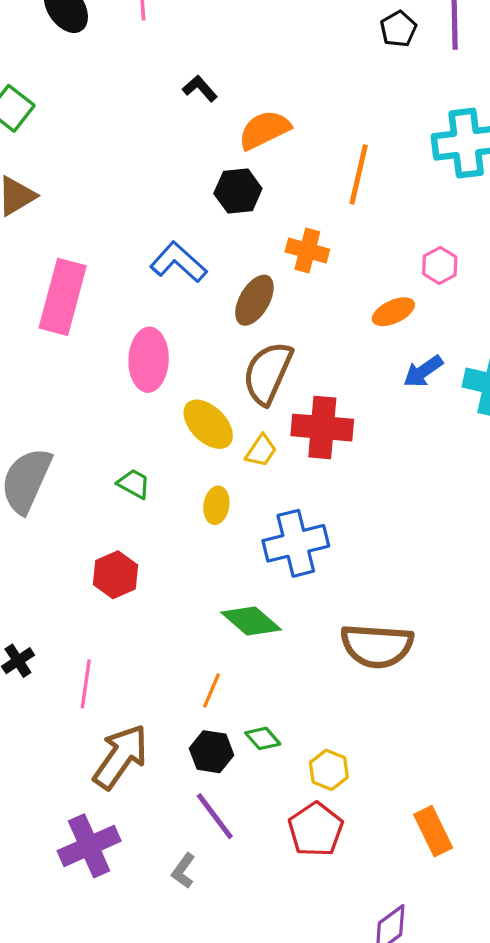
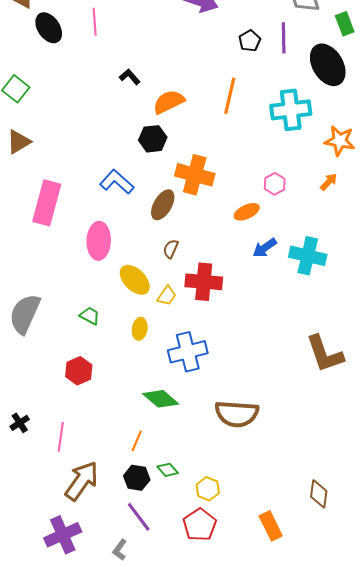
orange line: (359, 174) -> (230, 96), moved
orange cross: (307, 251) -> (195, 175), size x1.5
brown semicircle: (268, 373) -> (171, 249), size x0.5

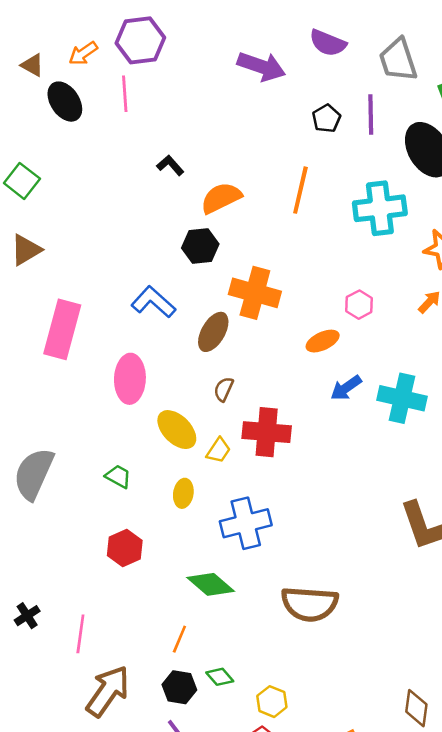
red hexagon: (79, 371) -> (125, 548), moved

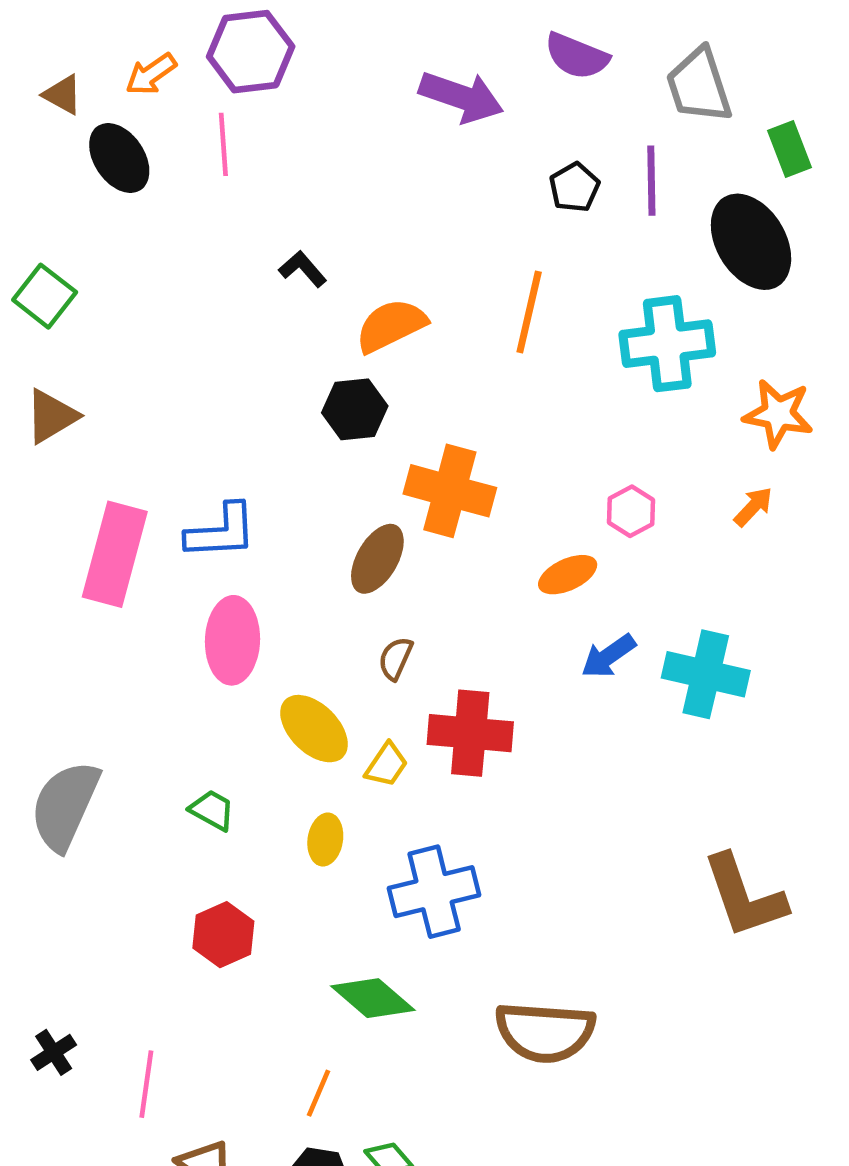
blue L-shape: (153, 302) -> (221, 532), moved, turned 135

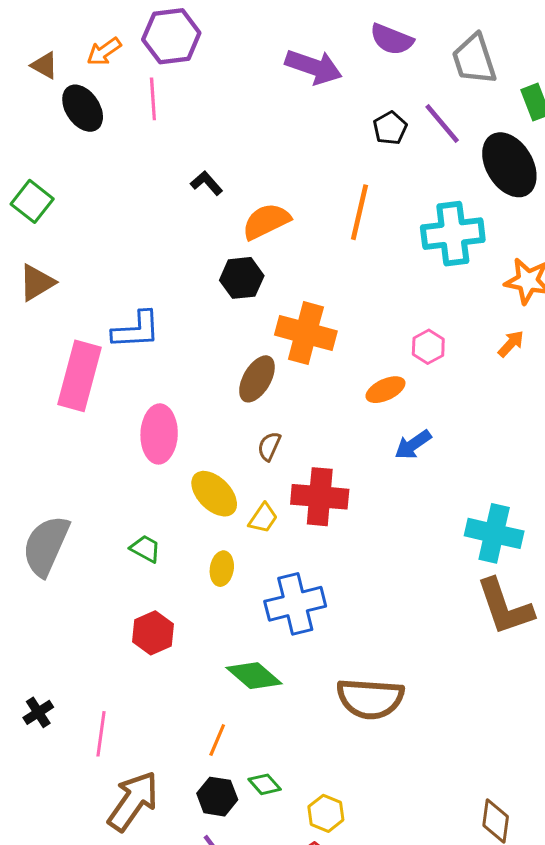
purple line: (651, 181) -> (442, 123), turned -39
blue L-shape: (221, 532) -> (136, 330), moved
cyan cross: (706, 674) -> (494, 533), moved

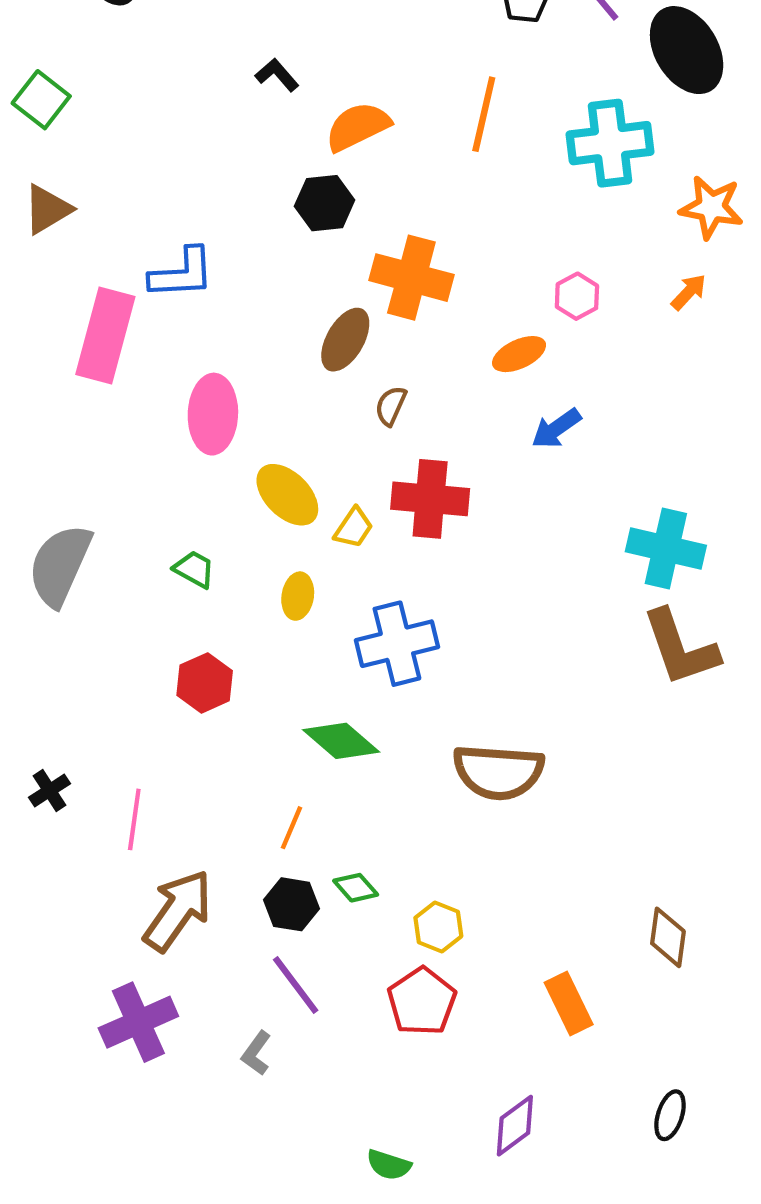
brown semicircle: (269, 446) -> (391, 406), moved

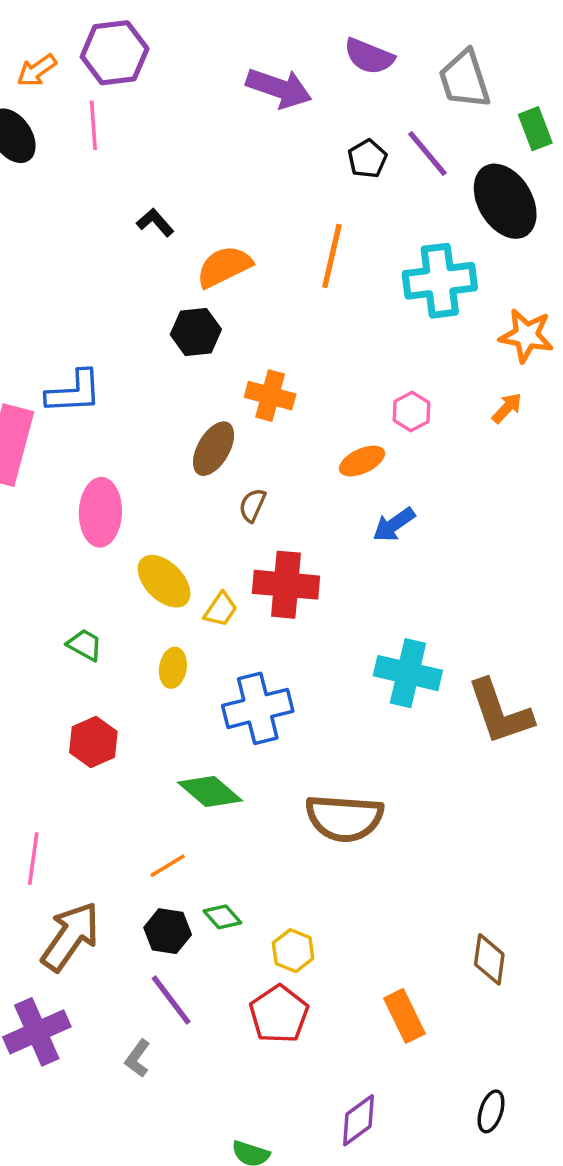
orange cross: (411, 278) -> (270, 396), size x0.7
cyan cross: (666, 549) -> (408, 673), moved
orange line: (292, 828) -> (168, 866), turned 36

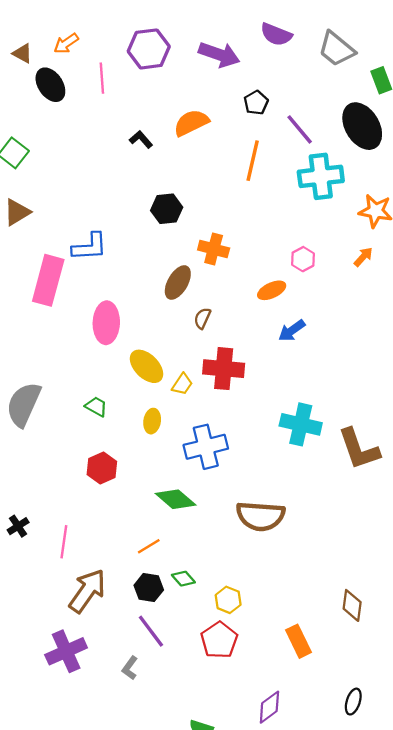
purple hexagon: (115, 53) -> (149, 49), moved
gray trapezoid: (465, 79) -> (336, 49), turned -33
purple line: (427, 153) -> (300, 129), moved
black pentagon: (367, 159) -> (256, 103), moved
orange semicircle: (224, 267) -> (191, 123), moved

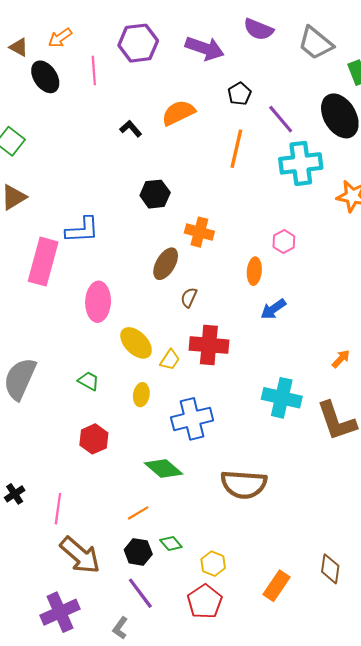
orange arrow: (363, 257) -> (341, 359), moved
orange ellipse: (272, 290) -> (254, 271), turned -60
brown arrow: (87, 591) -> (80, 555), turned 96
orange rectangle: (298, 641) -> (276, 586), moved, turned 60

